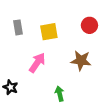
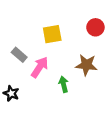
gray rectangle: (18, 27) -> (19, 55), moved, turned -40
green arrow: (60, 94) -> (64, 84), moved

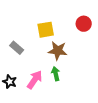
brown star: (86, 65) -> (58, 51), moved
pink arrow: (40, 67) -> (35, 80), moved

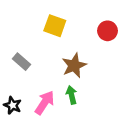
yellow square: (46, 30) -> (55, 26), moved, turned 30
brown star: (58, 51) -> (74, 65), turned -30

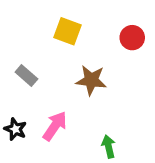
brown star: (74, 65) -> (91, 80), turned 30
green arrow: (72, 95) -> (109, 147), moved

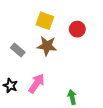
red circle: (132, 38) -> (77, 29), moved
brown star: (91, 80) -> (47, 46), moved

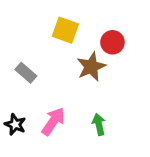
brown star: (47, 46) -> (91, 67), moved, turned -30
green arrow: (72, 97) -> (99, 124), moved

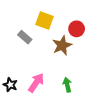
gray rectangle: (26, 73) -> (25, 37), moved

